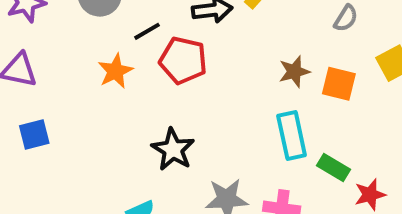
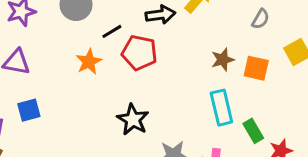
green rectangle: (333, 167) -> (253, 131), turned 30

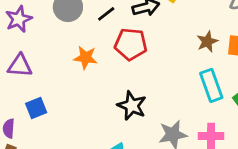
black line: (112, 31) -> (106, 14), moved
orange star: (89, 62) -> (86, 58), turned -30

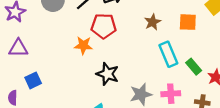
brown star: (207, 42) -> (153, 22), moved
orange star: (86, 58) -> (83, 45), moved

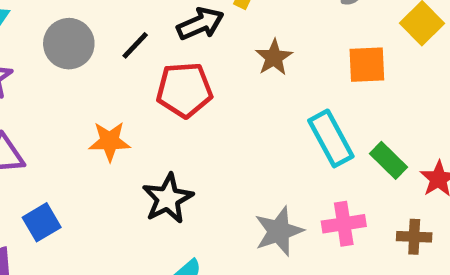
brown star: (153, 22) -> (274, 57), moved
orange star: (83, 45) -> (110, 141), moved
black star: (108, 74) -> (168, 199), moved, turned 30

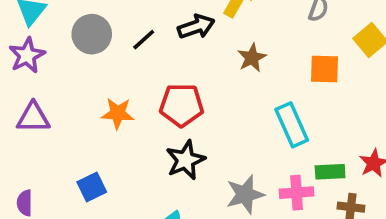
red pentagon: (184, 90) -> (182, 105), moved
green rectangle: (388, 160) -> (330, 172), moved, turned -52
black star: (168, 199) -> (185, 160), moved
blue square: (42, 222) -> (92, 187), moved

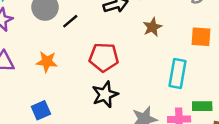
black line: (144, 40) -> (70, 21), moved
orange star: (118, 113) -> (47, 62), moved
cyan rectangle: (292, 125) -> (177, 73), turned 32

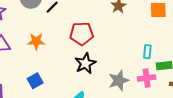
cyan rectangle: (177, 73) -> (147, 52), moved, size x0.6

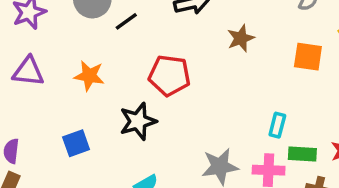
black star: (85, 63) -> (138, 121), moved

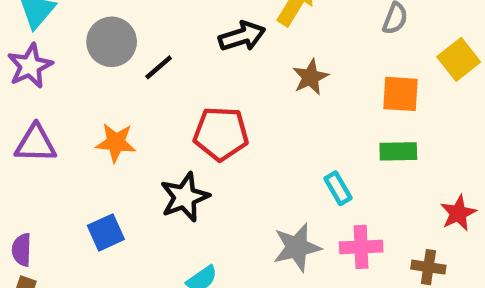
cyan rectangle: (277, 125) -> (338, 188), moved, turned -40
green rectangle: (302, 154) -> (398, 151), moved

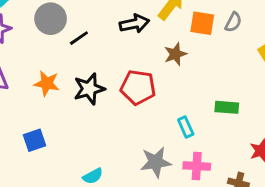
orange square: (401, 94) -> (202, 23), moved
red pentagon: (221, 134) -> (138, 87), moved
black star: (185, 197) -> (89, 89), moved

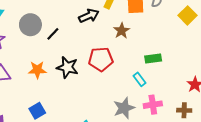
black star: (89, 89) -> (67, 67), turned -30
green rectangle: (227, 107) -> (153, 58), moved

